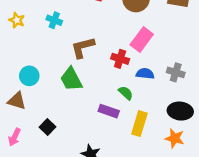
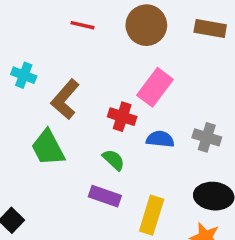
cyan cross: (54, 20) -> (24, 75), moved
brown L-shape: (83, 47) -> (65, 99), turned -35
green semicircle: (126, 93) -> (114, 160), moved

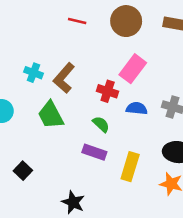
cyan cross: (24, 75) -> (33, 73), moved

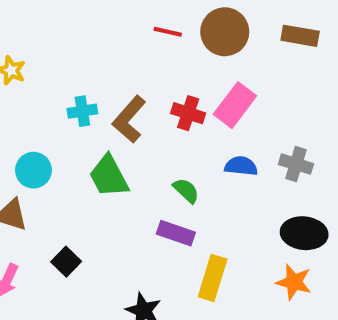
red line: (77, 21) -> (168, 32), moved
cyan cross: (33, 73) -> (82, 111), turned -30
red cross: (108, 91) -> (188, 113), moved
yellow rectangle: (130, 167) -> (213, 278), moved

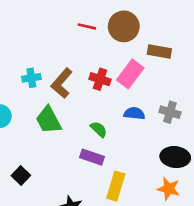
brown rectangle: (300, 36) -> (159, 51), moved

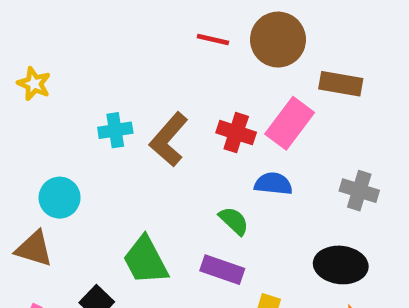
blue semicircle: (134, 113) -> (273, 184), moved
green trapezoid: (49, 120) -> (146, 260), moved
black ellipse: (175, 157) -> (341, 265), moved

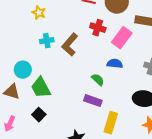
yellow star: (34, 84) -> (39, 13), moved
red cross: (236, 133) -> (98, 28), moved
green trapezoid: (146, 260) -> (41, 88), moved

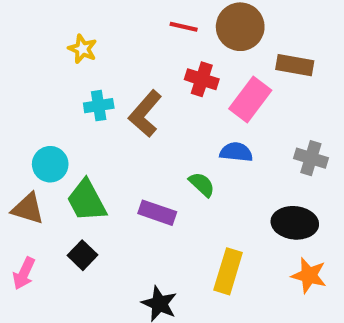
purple rectangle: (93, 101) -> (157, 213), moved

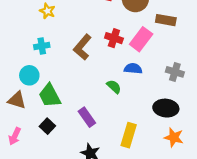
red cross: (202, 79) -> (114, 38), moved
cyan cross: (99, 106) -> (42, 46), moved
purple rectangle: (157, 213) -> (87, 117), moved, turned 36

